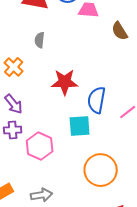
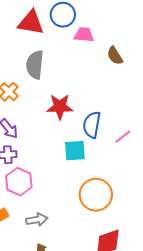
gray semicircle: (40, 40) -> (35, 65), size x1.8
pink hexagon: (40, 146) -> (19, 182), moved

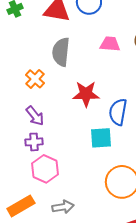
pink trapezoid: (84, 35) -> (110, 44), moved

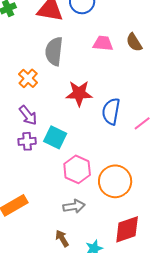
cyan square: (101, 138) -> (55, 137), moved, turned 30
pink hexagon: (45, 169) -> (77, 169), moved
gray arrow: (63, 207) -> (74, 206), moved

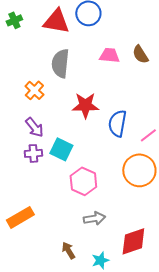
orange circle: (115, 181) -> (139, 170), moved
gray arrow: (74, 206) -> (94, 218), moved

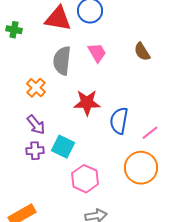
green cross: (14, 20) -> (14, 30), moved, turned 35
pink trapezoid: (109, 55) -> (97, 53), moved, turned 55

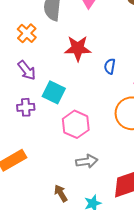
blue semicircle: (119, 121) -> (110, 66), size x0.6
purple cross: (35, 151) -> (26, 107), moved

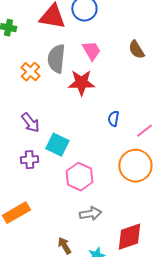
orange cross: (27, 33) -> (30, 72), moved
red star: (78, 48) -> (81, 83), moved

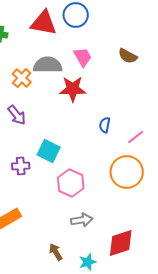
brown semicircle: (136, 50) -> (128, 56), turned -30
gray semicircle: (56, 59) -> (48, 65), turned 84
purple arrow: (30, 123) -> (17, 115), moved

